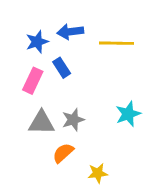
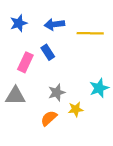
blue star: (37, 42) -> (19, 23), moved
gray triangle: (41, 123) -> (15, 96), moved
yellow star: (98, 173) -> (76, 109), moved

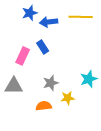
blue star: (19, 23) -> (30, 13), moved
yellow line: (90, 33) -> (81, 17), moved
orange semicircle: (49, 118) -> (44, 106), turned 35

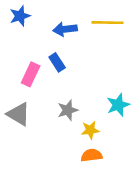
blue star: (30, 13) -> (20, 16), moved
gray triangle: (14, 86) -> (19, 114), turned 30
orange semicircle: (44, 106) -> (92, 155), moved

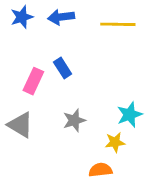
blue arrow: (65, 29) -> (61, 17), moved
yellow star: (90, 130) -> (115, 142), moved

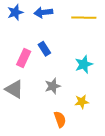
cyan star: (130, 115) -> (84, 64), moved
orange semicircle: (100, 170) -> (60, 119), moved, turned 77

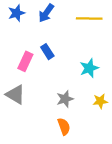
blue arrow: (43, 12) -> (46, 13), turned -48
gray star: (53, 86) -> (65, 99), moved
yellow star: (82, 102) -> (100, 101), moved

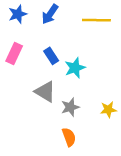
pink rectangle: (25, 61) -> (14, 53), moved
cyan star: (89, 68) -> (75, 68), moved
gray triangle: (15, 95) -> (45, 92), moved

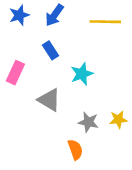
pink rectangle: (14, 53) -> (15, 73), moved
blue rectangle: (51, 56) -> (51, 50), moved
gray star: (70, 107) -> (88, 122), moved, turned 30

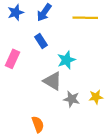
gray triangle: (49, 100) -> (53, 81), moved
orange semicircle: (75, 149) -> (38, 124), moved

